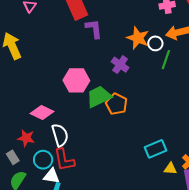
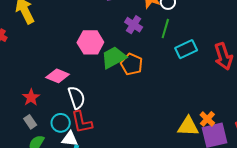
green line: (166, 60) -> (165, 29), moved
red star: (26, 138) -> (31, 97), moved, turned 30
cyan rectangle: (156, 149) -> (186, 49), moved
yellow triangle: (170, 169) -> (188, 126), size x1.6

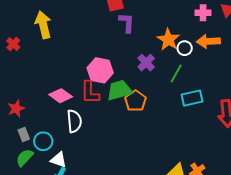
red star: (31, 97) -> (16, 109), moved
red L-shape: (82, 122) -> (90, 92), moved
cyan circle: (61, 123) -> (43, 141), moved

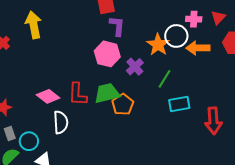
white circle: (185, 48) -> (176, 36), moved, size x1.5
pink hexagon: (100, 70) -> (107, 54), moved

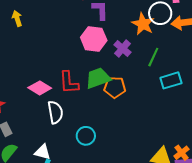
yellow arrow: (34, 25) -> (17, 18), size x0.6
orange pentagon: (123, 104) -> (115, 87), turned -30
cyan circle: (29, 141) -> (86, 136), moved

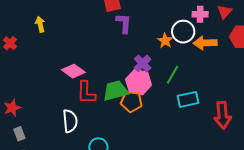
orange star: (143, 24) -> (165, 41), size x0.7
pink hexagon: (94, 39) -> (139, 82), moved
pink diamond: (40, 88) -> (73, 71), moved

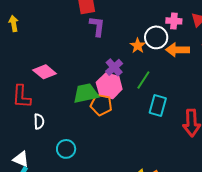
red L-shape: (86, 93) -> (22, 97), moved
cyan rectangle: (188, 99) -> (158, 105), turned -65
white semicircle: (70, 121) -> (39, 121), size x0.7

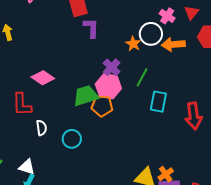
pink cross: (174, 21) -> (167, 16), turned 35
cyan circle: (66, 149) -> (72, 139), moved

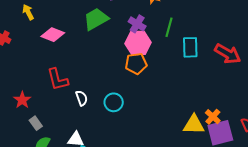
pink diamond: (43, 78) -> (53, 35), moved
green trapezoid: (86, 96) -> (96, 19), moved
red arrow: (194, 116) -> (228, 54), turned -40

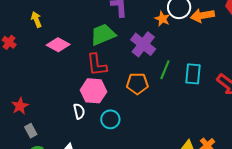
purple cross: (137, 24) -> (143, 44), size x1.4
green line: (169, 27) -> (165, 70), moved
pink hexagon: (138, 43) -> (94, 91), moved
red L-shape: (58, 79) -> (97, 65), moved

